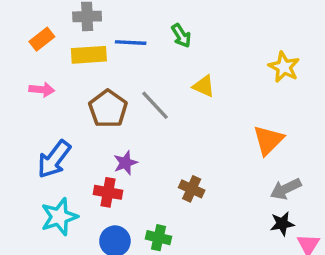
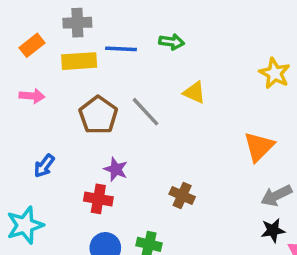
green arrow: (181, 36) -> (172, 42), turned -50
blue arrow: (54, 159) -> (44, 166), size x0.6
purple star: (125, 163) -> (116, 169), turned -30
cyan star: (59, 217) -> (25, 225), moved

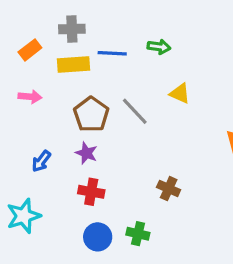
purple star: (116, 169) -> (86, 153), moved

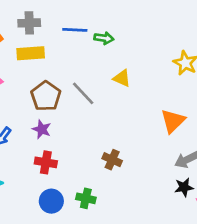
blue line: (112, 53) -> (75, 30), moved

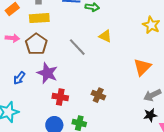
brown pentagon: (46, 96) -> (36, 44), moved
purple star: (42, 129) -> (47, 73), size x1.5
red cross: (46, 162) -> (60, 97), moved

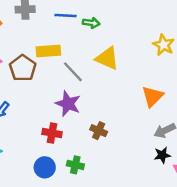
yellow rectangle: (39, 18) -> (48, 51), moved
yellow triangle: (105, 36) -> (107, 58), size x1.5
purple star: (47, 73) -> (68, 104), moved

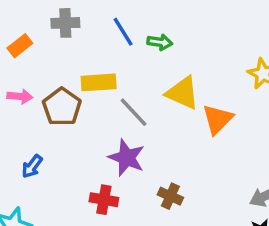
blue line: (66, 15) -> (123, 32), turned 55
orange triangle: (152, 96) -> (218, 119), moved

